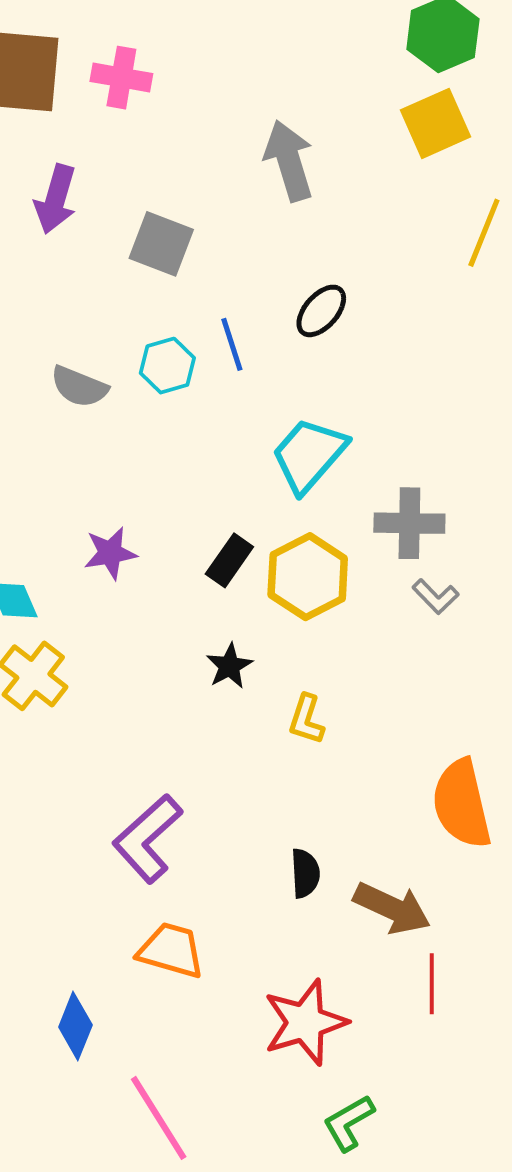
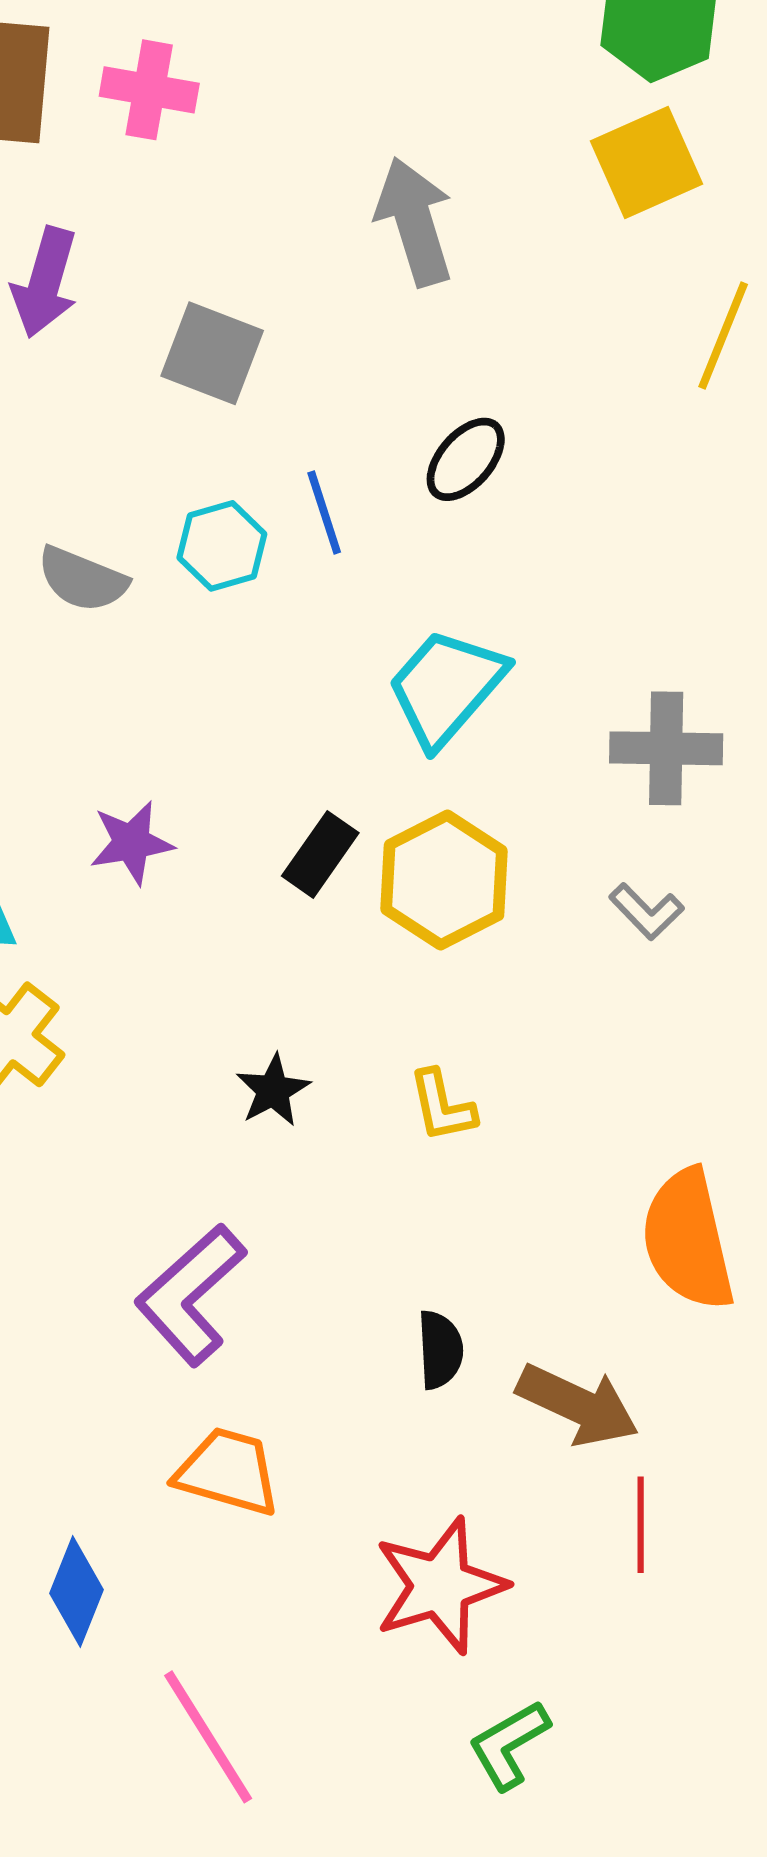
gray cross: (409, 523) -> (666, 748), moved
black star: (229, 666) -> (273, 1090), moved
yellow L-shape: (306, 719) -> (442, 1106), turned -30

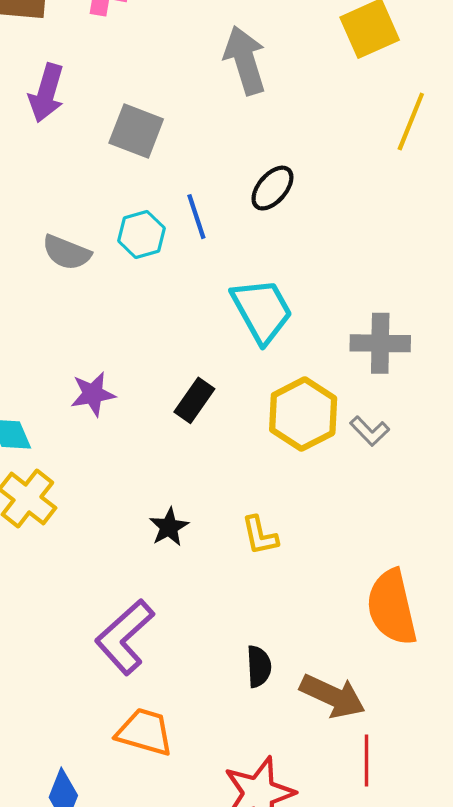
cyan trapezoid: (446, 687) -> (262, 311), turned 110
yellow hexagon: (444, 880) -> (303, 414), moved

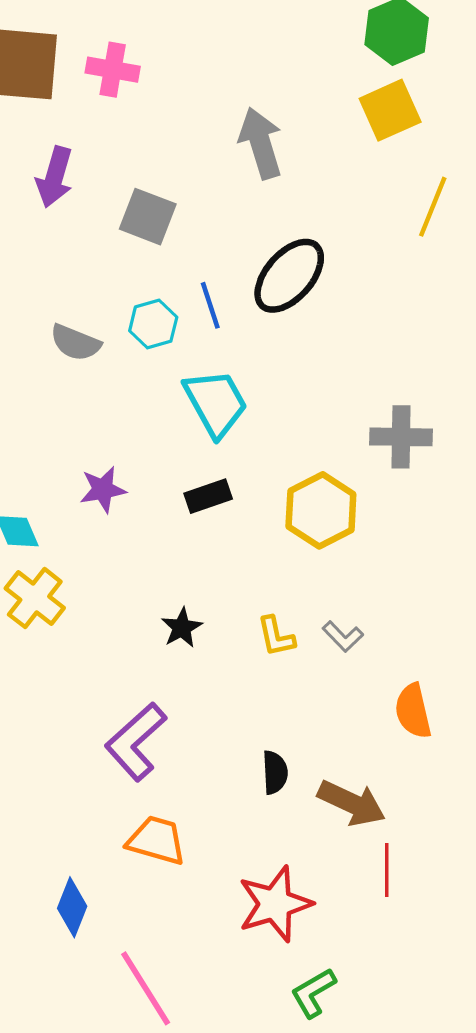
black ellipse: (272, 188) -> (289, 276), size x1.6
cyan trapezoid: (262, 311) -> (216, 403), moved
black rectangle: (194, 400) -> (208, 496), turned 36
gray L-shape: (370, 431) -> (343, 636), moved
orange semicircle: (392, 607) -> (413, 711), size x0.7

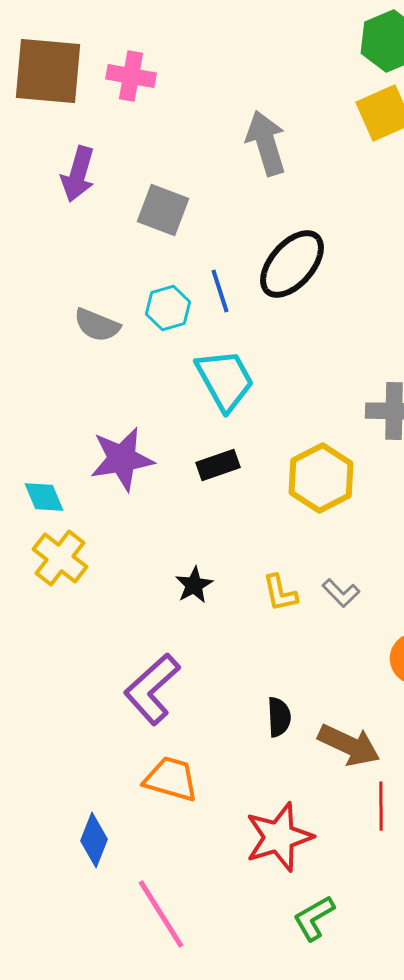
purple star: (103, 490) -> (122, 459), size x1.5

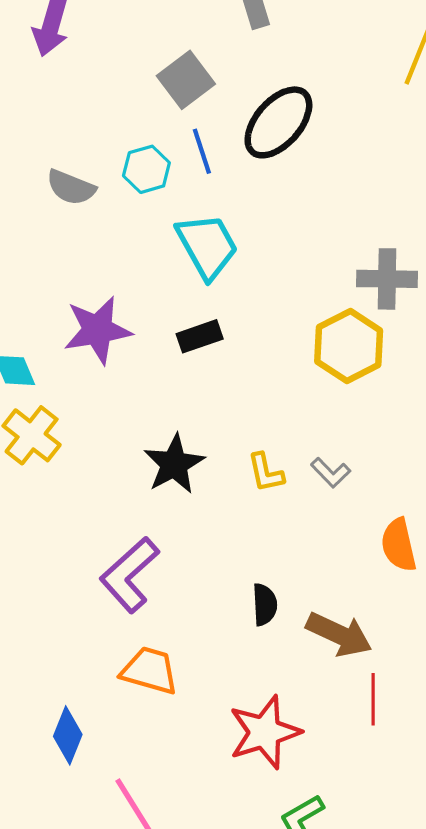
gray square: (163, 210) -> (186, 80), moved, turned 32
yellow hexagon: (321, 478) -> (349, 346), moved
black star: (194, 585) -> (174, 464), size x1.5

